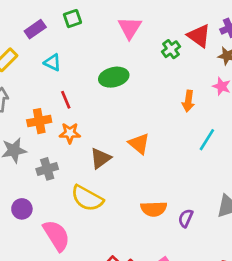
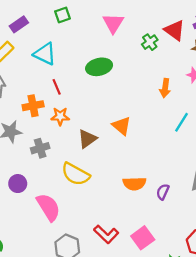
purple rectangle: (35, 29) -> (19, 24), moved
cyan triangle: (53, 62) -> (45, 54), size x1.5

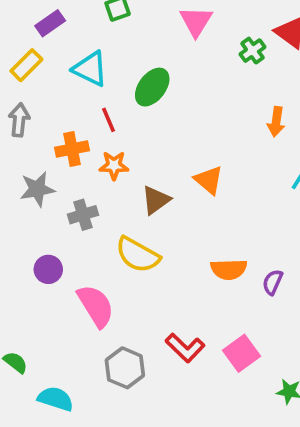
green ellipse: (99, 67) -> (152, 87), moved, turned -40

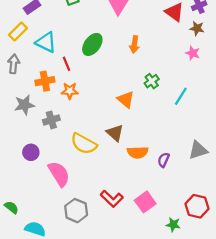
green cross: (252, 51) -> (152, 81), moved
cyan triangle: (90, 69) -> (46, 42), moved
orange arrow: (276, 122) -> (134, 44), moved
brown triangle: (156, 200) -> (115, 133), moved, turned -42

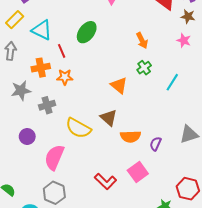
orange arrow: (134, 44) -> (142, 40), moved, turned -35
pink semicircle: (59, 174) -> (54, 157), turned -125
pink square: (145, 202) -> (138, 172), moved
gray hexagon: (76, 211) -> (54, 193), moved

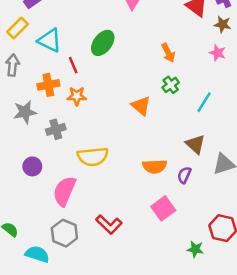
brown triangle: (109, 118) -> (195, 144), moved
yellow semicircle: (78, 128) -> (93, 157), turned -35
red L-shape: (105, 181) -> (109, 224), moved

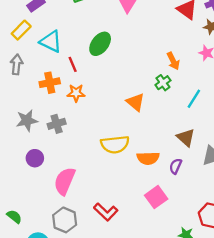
orange arrow: (168, 53) -> (173, 61), moved
gray star: (25, 112) -> (27, 120), moved
yellow semicircle: (93, 157) -> (115, 144), moved

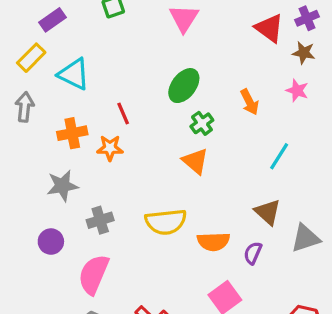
green ellipse: (100, 44) -> (184, 86), moved
red line: (73, 64) -> (123, 113), moved
green cross: (163, 83) -> (202, 123), moved
gray star: (27, 120) -> (62, 186), moved
gray cross: (57, 124) -> (100, 220), moved

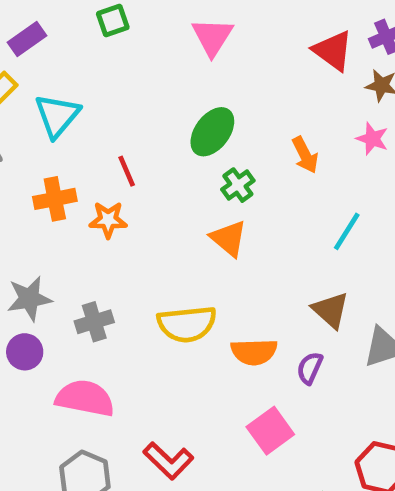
cyan triangle: (74, 74) -> (57, 116), turned 44
gray star: (62, 186) -> (29, 299), moved
pink semicircle: (94, 274) -> (85, 398), turned 78

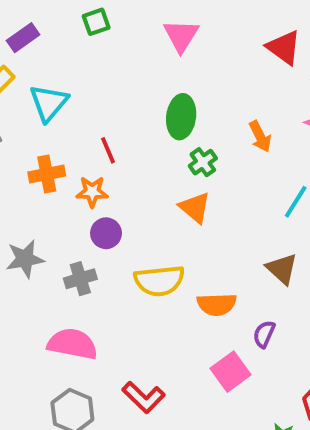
green ellipse: (212, 132) -> (181, 117), turned -30
purple circle: (25, 352) -> (106, 233), moved
purple semicircle: (310, 368) -> (264, 334), moved

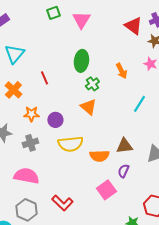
green square: (96, 22) -> (53, 13), moved
orange cross: (47, 174) -> (13, 90), turned -36
orange star: (92, 192) -> (31, 114), moved
purple circle: (106, 233) -> (55, 120), moved
brown triangle: (282, 269) -> (124, 146), moved, turned -48

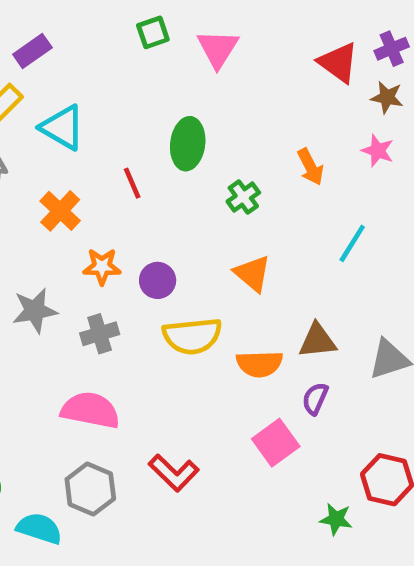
cyan triangle: (14, 54) -> (63, 127), turned -40
green ellipse: (81, 61) -> (188, 144), moved
orange triangle: (88, 107) -> (253, 273), moved

